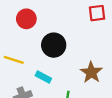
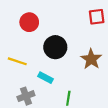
brown star: (91, 72) -> (91, 59), moved

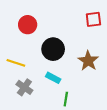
cyan rectangle: (46, 78) -> (53, 78), moved
gray cross: (26, 96) -> (24, 87), moved, turned -35

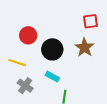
red circle: (28, 25) -> (28, 35), moved
brown star: (88, 61) -> (84, 47), moved

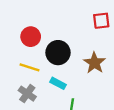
brown star: (84, 47) -> (94, 63), moved
yellow line: (17, 63) -> (30, 67), moved

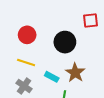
black circle: (58, 53) -> (65, 42), moved
brown star: (94, 63) -> (75, 73), moved

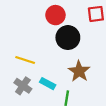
red circle: (27, 35) -> (55, 15), moved
cyan rectangle: (52, 77) -> (48, 84), moved

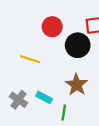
black circle: (68, 38) -> (78, 45), moved
yellow line: (25, 60) -> (30, 59), moved

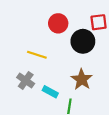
gray cross: (19, 100) -> (26, 81), moved

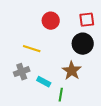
black circle: (83, 41) -> (83, 44), moved
gray cross: (26, 81) -> (22, 72), turned 35

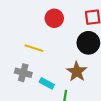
gray cross: (22, 72) -> (23, 73), turned 35

